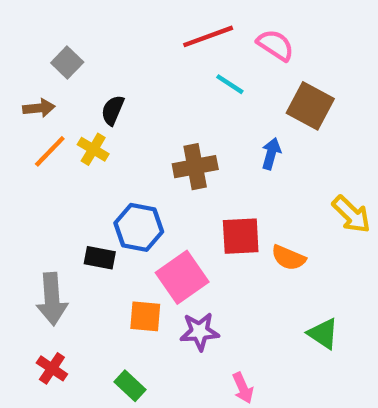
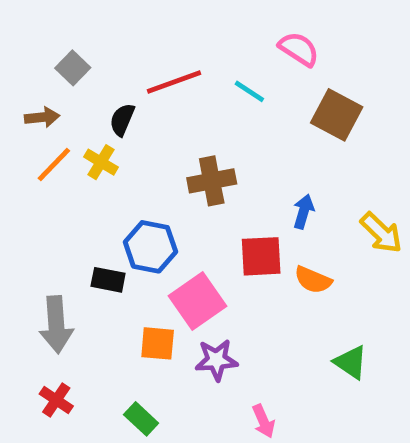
red line: (208, 36) -> (174, 82), moved
blue arrow: (271, 154) -> (304, 212), moved

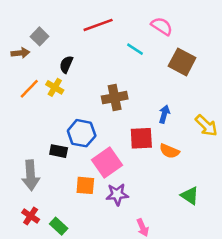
red line: (174, 82) -> (98, 25), moved
brown arrow: (42, 117) -> (20, 53), moved
green rectangle: (141, 419) -> (59, 226), moved

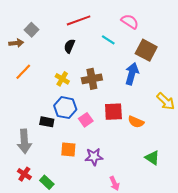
black semicircle: (66, 64) -> (69, 46), moved
yellow cross: (55, 87) -> (62, 79), moved
blue arrow: (164, 114) -> (132, 74), moved, size x1.5
pink square: (107, 163) -> (86, 120), moved, size x0.6

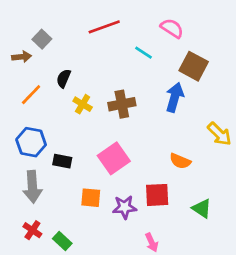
black semicircle: (69, 46) -> (64, 78), moved
blue hexagon: (65, 108) -> (31, 142), moved
red square: (113, 112) -> (157, 195), moved
pink square: (86, 120) -> (114, 158), size x1.6

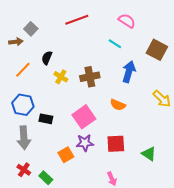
cyan line: (144, 53) -> (115, 44), moved
brown square: (194, 66) -> (157, 50), moved
orange semicircle: (180, 161) -> (118, 105), moved
orange square: (91, 198) -> (66, 155), moved, turned -35
purple star: (125, 207) -> (85, 143), moved

